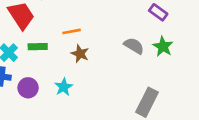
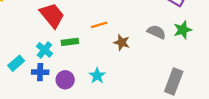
green star: (163, 46) -> (183, 30), turned 30
brown star: (80, 54) -> (122, 42), moved

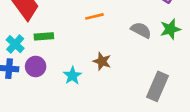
orange line: (99, 25) -> (94, 16), moved
brown star: (122, 42) -> (102, 61), moved
purple circle: (65, 80) -> (36, 66), moved

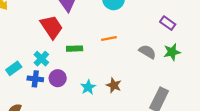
green rectangle: (44, 36) -> (75, 49), moved
brown star: (102, 61) -> (114, 85), moved

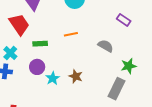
green star: (172, 52) -> (129, 66), moved
purple circle: (58, 78) -> (37, 67), moved

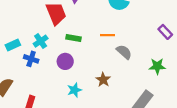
gray semicircle: (106, 46) -> (124, 52), moved
green star: (129, 66) -> (157, 66), moved
cyan star: (53, 78) -> (74, 90), moved

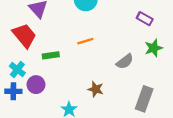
gray semicircle: (124, 52) -> (125, 61), moved, turned 119
purple circle: (65, 61) -> (36, 85), moved
green star: (157, 66) -> (154, 48), moved

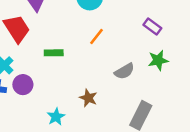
orange line: (85, 41) -> (96, 36), moved, turned -42
green rectangle: (51, 55) -> (54, 53), moved

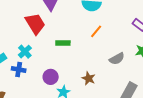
purple circle: (23, 85) -> (51, 77), moved

